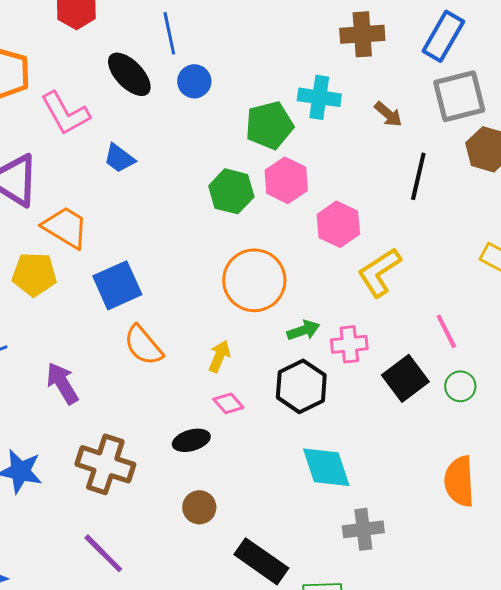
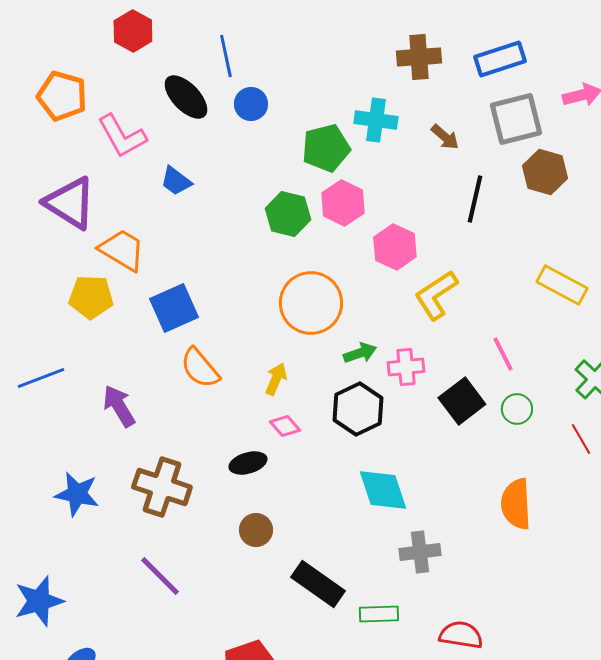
blue rectangle: (443, 36) -> (500, 59), turned 42

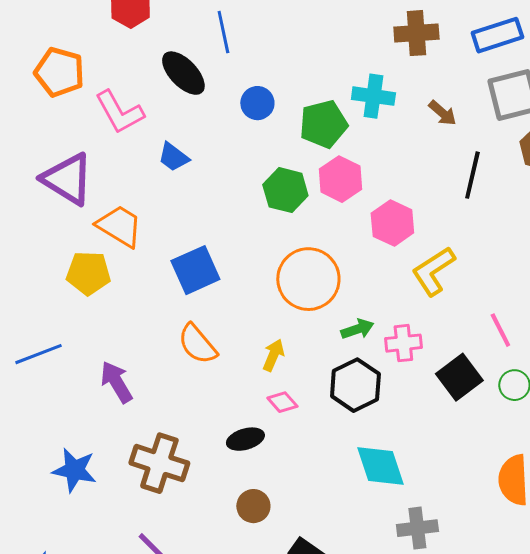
blue circle: (251, 104) -> (257, 103), moved
blue square: (174, 308) -> (195, 270), moved

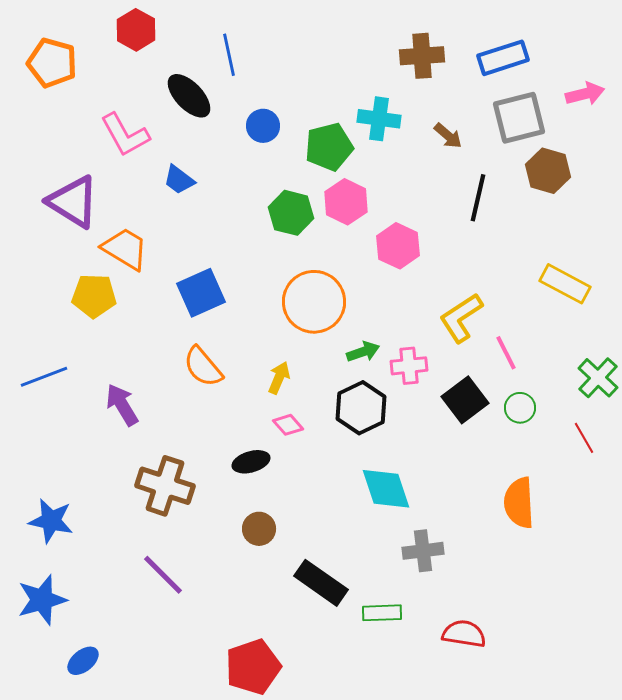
orange pentagon: (59, 72) -> (52, 63), moved
yellow L-shape: (433, 271) -> (461, 318), moved
blue star: (74, 470) -> (51, 521), moved

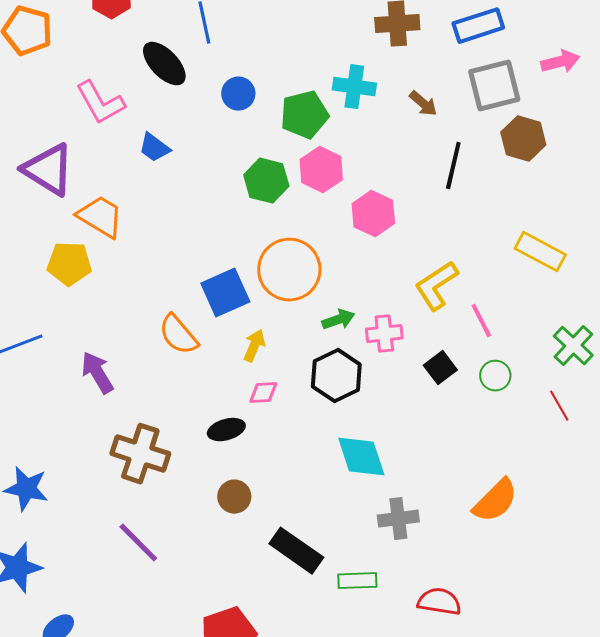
blue square: (201, 293) -> (225, 293), moved
black square: (465, 400) -> (440, 368), size x0.7
pink diamond: (288, 425) -> (263, 393), turned -52
orange semicircle: (519, 503) -> (495, 501), moved, turned -132

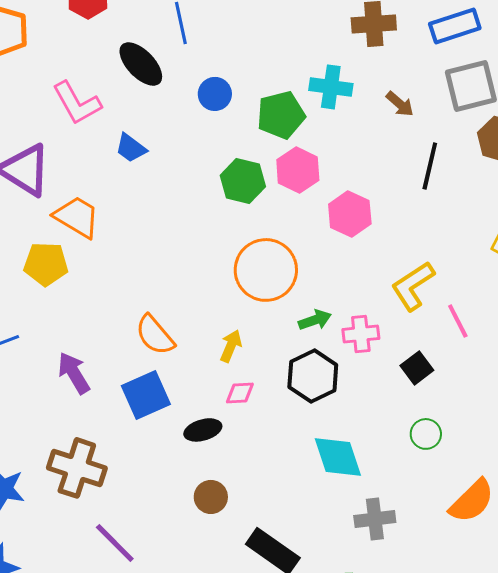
blue square: (225, 293) -> (146, 395), moved
green circle: (495, 376) -> (426, 434), moved
brown cross: (140, 454) -> (77, 468), moved

